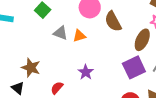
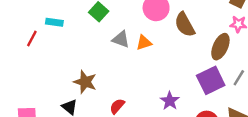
purple star: (86, 72) -> (170, 101), moved

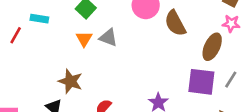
orange triangle: (144, 43) -> (84, 39), moved, turned -42
purple square: (211, 80) -> (201, 82), turned 32

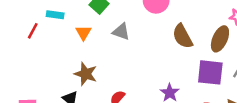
brown semicircle: (175, 23) -> (183, 36), moved
orange triangle: (84, 39) -> (83, 33), moved

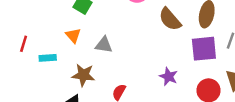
cyan rectangle: (55, 15) -> (48, 58), moved
gray triangle: (121, 32) -> (104, 45), moved

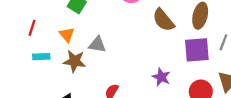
red line: (24, 44) -> (32, 28), moved
brown star: (83, 75) -> (74, 61), moved

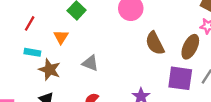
gray triangle: (97, 45) -> (90, 63), moved
brown star: (74, 61) -> (50, 70), moved

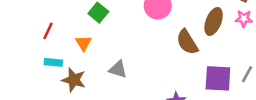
brown ellipse: (190, 47) -> (214, 21), moved

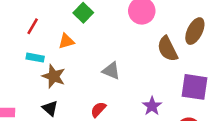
orange triangle: (83, 43) -> (66, 41), turned 42
gray triangle: (118, 69) -> (111, 71), moved

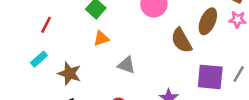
orange triangle: (66, 41) -> (101, 38), moved
cyan rectangle: (35, 58) -> (39, 59), moved, turned -49

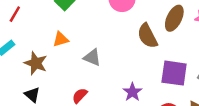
orange triangle: (101, 38) -> (61, 39), moved

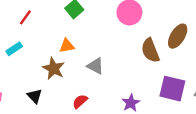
brown star: (36, 63) -> (54, 68), moved

